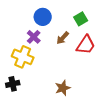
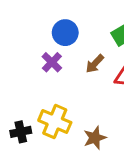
yellow cross: (23, 57) -> (55, 122), moved

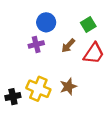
purple cross: (52, 62) -> (36, 44), turned 32
brown star: (95, 138) -> (68, 87), moved

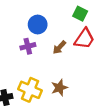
green square: (88, 25) -> (80, 14), moved, turned -32
red trapezoid: (94, 53) -> (84, 39), moved

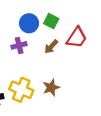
green square: (80, 14) -> (51, 21), moved

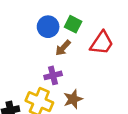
purple cross: (19, 45) -> (53, 75), moved
brown arrow: (51, 47) -> (63, 48), moved

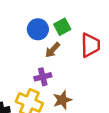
green square: (73, 24) -> (62, 27), turned 35
red trapezoid: (102, 43) -> (90, 45), turned -35

